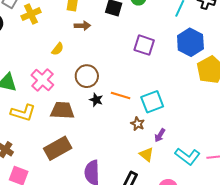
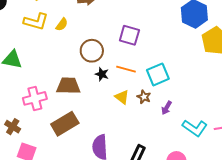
purple square: (144, 45) -> (129, 35), moved
pink cross: (42, 80) -> (35, 98), moved, turned 35
yellow L-shape: (23, 113) -> (36, 21), moved
yellow triangle: (146, 154) -> (122, 97), moved

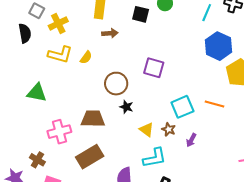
orange line: (126, 69) -> (215, 104), moved
cyan L-shape: (195, 128) -> (155, 158), moved, turned -45

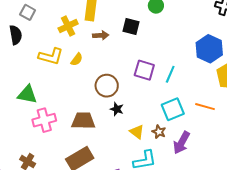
cyan line: (207, 13) -> (170, 74), moved
black square: (141, 14) -> (131, 27), moved
yellow cross: (58, 23) -> (68, 26), moved
pink cross: (59, 132) -> (44, 120), moved
purple arrow: (191, 140) -> (181, 143), size x1.6

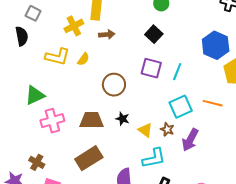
black square: (131, 27) -> (154, 34), moved, turned 30
green triangle: (27, 94) -> (35, 95), turned -35
black star: (117, 109) -> (122, 119), moved

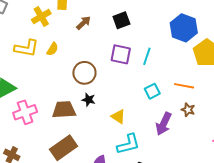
brown arrow: (107, 34) -> (83, 23), moved, turned -35
black square: (154, 34) -> (121, 20), turned 30
cyan square: (181, 107) -> (152, 91), size x0.7
black star: (122, 119) -> (89, 100), moved
brown star: (167, 129) -> (188, 110), moved

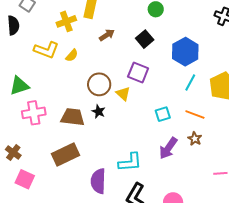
black square: (121, 20) -> (145, 39), turned -30
blue hexagon: (184, 28) -> (185, 52), moved
cyan line: (147, 56) -> (190, 83), moved
yellow triangle: (118, 117) -> (123, 94), moved

